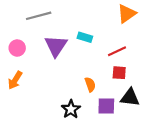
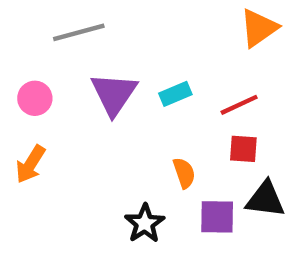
cyan rectangle: (85, 37) -> (175, 94), moved, turned -40

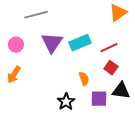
cyan rectangle: (175, 94) -> (80, 43), size x1.5
red square: (243, 149) -> (111, 68), turned 32

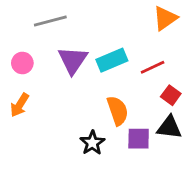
red square: (111, 68) -> (171, 95), moved
orange semicircle: (84, 79) -> (118, 111), size x1.5

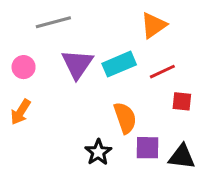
orange triangle: (165, 18) -> (153, 25), moved
red square: (171, 95) -> (182, 101), turned -30
black triangle: (169, 127) -> (182, 157), moved

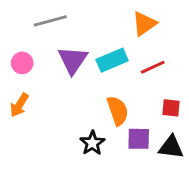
red square: (182, 101) -> (171, 108), moved

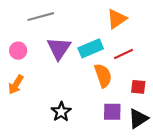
orange semicircle: (118, 111) -> (103, 76), moved
black star: (92, 143) -> (61, 112), moved
black triangle: (171, 147) -> (138, 119), turned -40

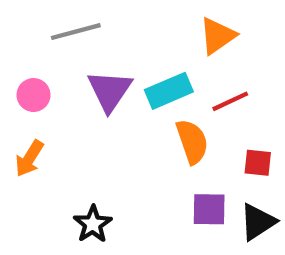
black star: (61, 112) -> (93, 224), moved

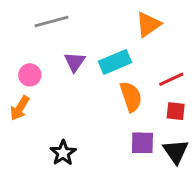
purple triangle: (110, 91) -> (75, 62), size x0.7
pink circle: (34, 95) -> (30, 75), moved
red line: (230, 101) -> (171, 79), moved
black triangle: (258, 222) -> (176, 151), turned -32

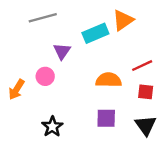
cyan rectangle: (115, 62) -> (95, 33), moved
pink circle: (30, 75) -> (45, 76), moved
orange semicircle: (131, 97) -> (109, 80), turned -70
purple square: (142, 143) -> (106, 118), moved

